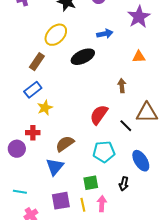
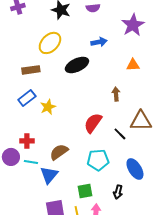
brown rectangle: (37, 62) -> (31, 70), turned 48
yellow star: (45, 108) -> (48, 107), moved
cyan line: (20, 192) -> (31, 162), moved

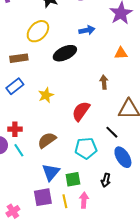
yellow star: (48, 107) -> (46, 95), moved
black line: (120, 134) -> (112, 132), moved
cyan line: (31, 162) -> (19, 150), turned 48
blue triangle: (49, 175) -> (51, 172), moved

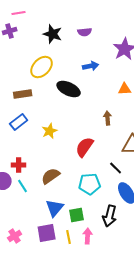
black ellipse: (65, 53) -> (69, 89), turned 50
black arrow: (106, 180) -> (110, 216), size x1.5
pink cross: (13, 211) -> (15, 236), moved

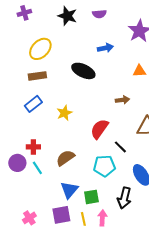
yellow ellipse: (42, 67) -> (40, 49), moved
brown arrow: (108, 118) -> (122, 100), turned 88
black line: (116, 168) -> (120, 147), moved

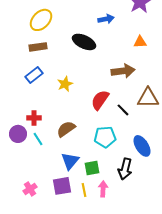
brown arrow: (122, 100) -> (123, 71), size x1.6
black line: (120, 147) -> (123, 110), moved

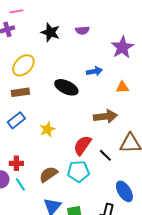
blue arrow: (106, 19) -> (94, 71), moved
cyan pentagon: (105, 137) -> (78, 171), moved

